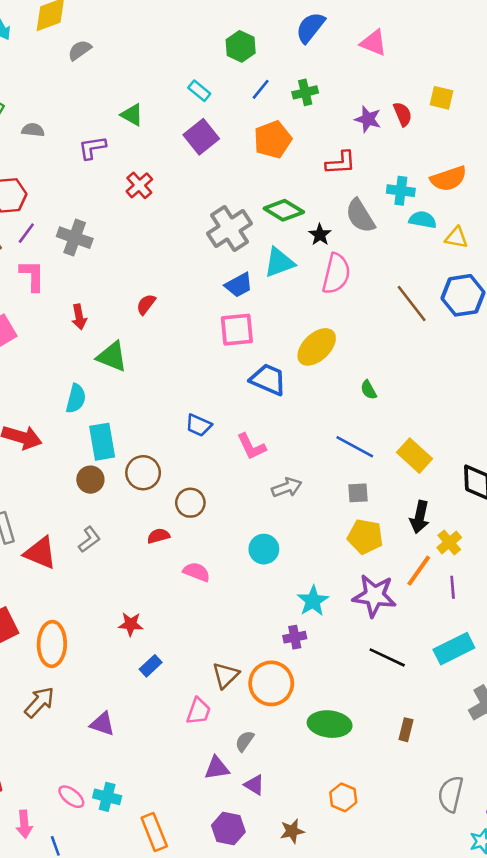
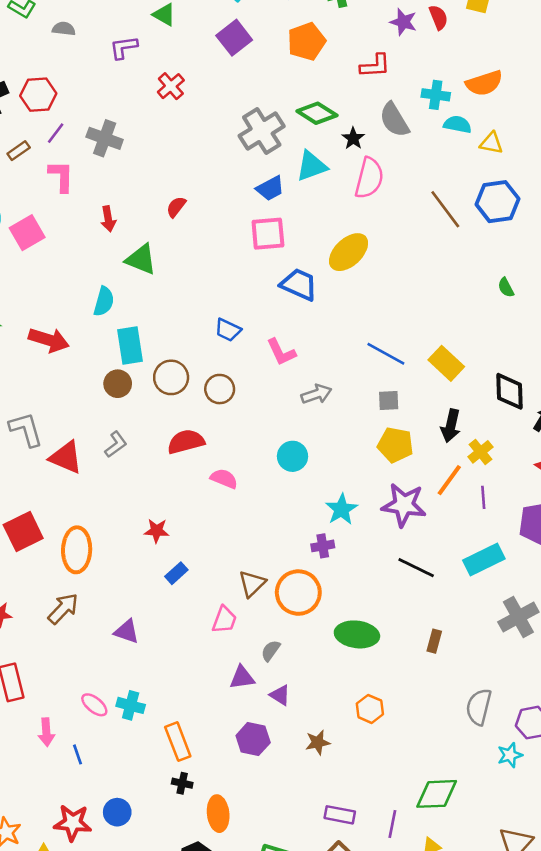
green semicircle: (369, 390) -> (506, 288), moved
brown circle: (190, 503) -> (220, 389), moved
red semicircle: (158, 536) -> (186, 442), size x1.6

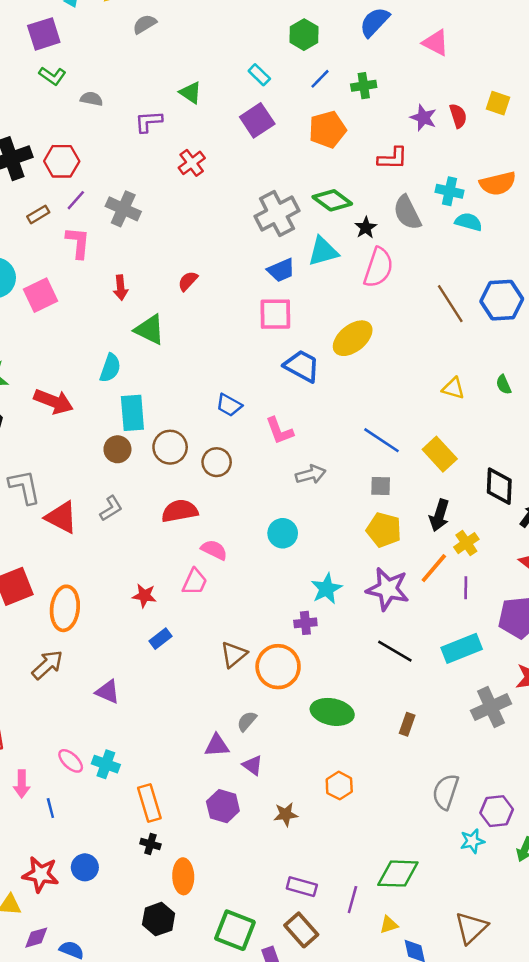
yellow triangle: (491, 143) -> (453, 388), moved
pink trapezoid: (224, 620) -> (195, 582), moved

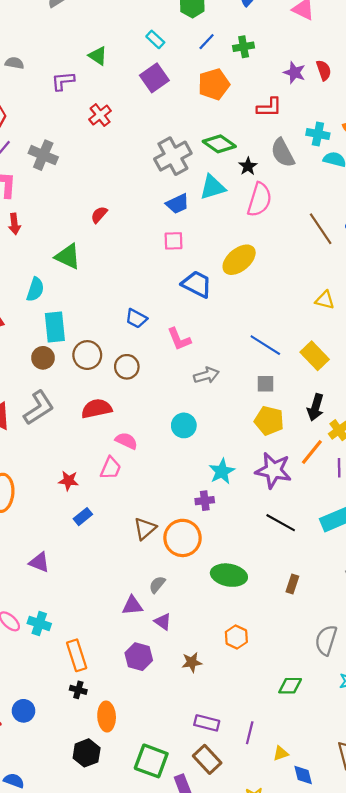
red arrow: (121, 288) -> (14, 224), moved
pink square: (275, 314) -> (173, 241), size x0.7
gray L-shape: (111, 508) -> (39, 408), size x1.6
green diamond: (398, 874) -> (290, 686), moved, size x0.7

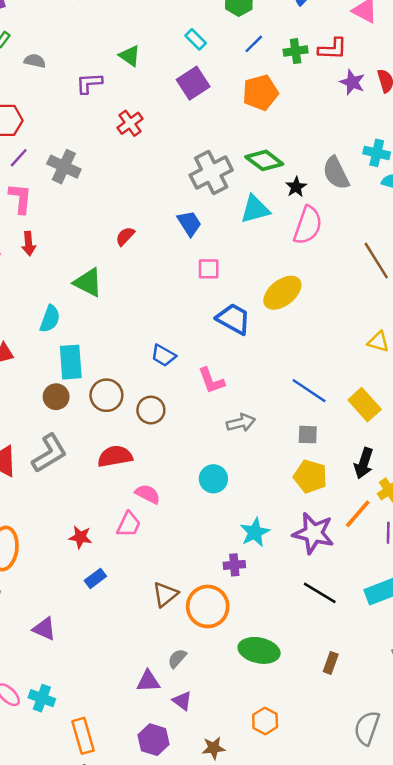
red L-shape: (269, 107) -> (333, 49), moved
blue trapezoid: (177, 204) -> (189, 223), moved, turned -100

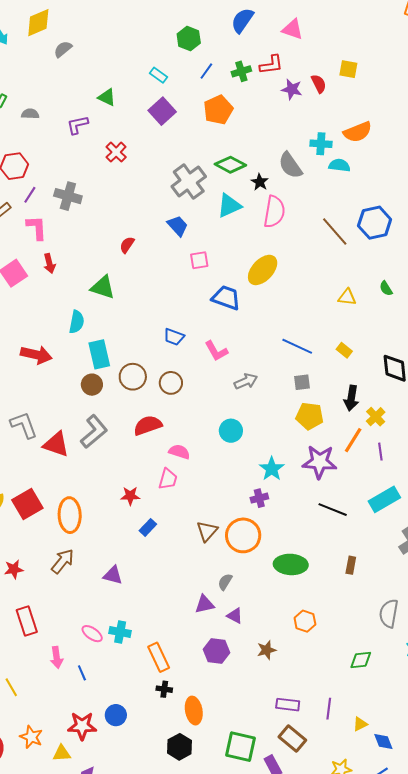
yellow rectangle: (365, 405) -> (344, 350), size x0.6

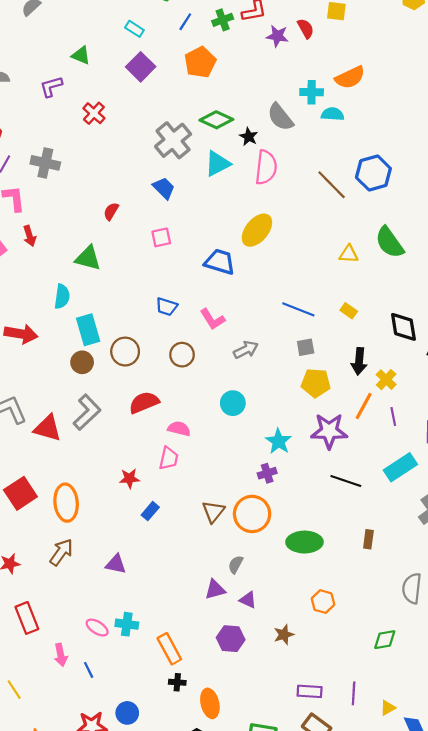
pink square: (199, 260) -> (161, 237), moved
green semicircle: (386, 288) -> (389, 242), size x2.0
brown circle: (171, 383) -> (182, 355), moved

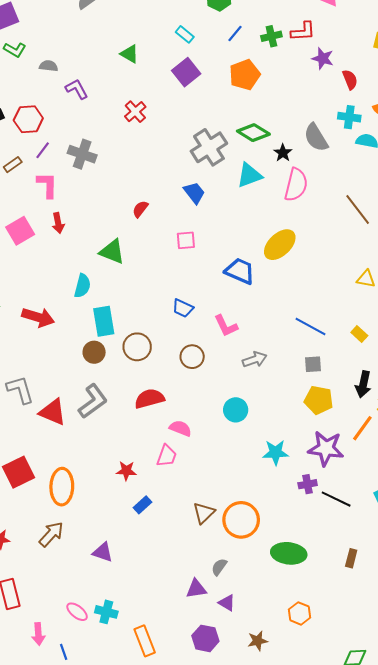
red semicircle: (306, 28) -> (350, 80), moved
purple L-shape: (51, 87) -> (77, 89), moved, turned 70
cyan star: (279, 441) -> (276, 452), turned 30
purple cross: (267, 473) -> (308, 484), moved

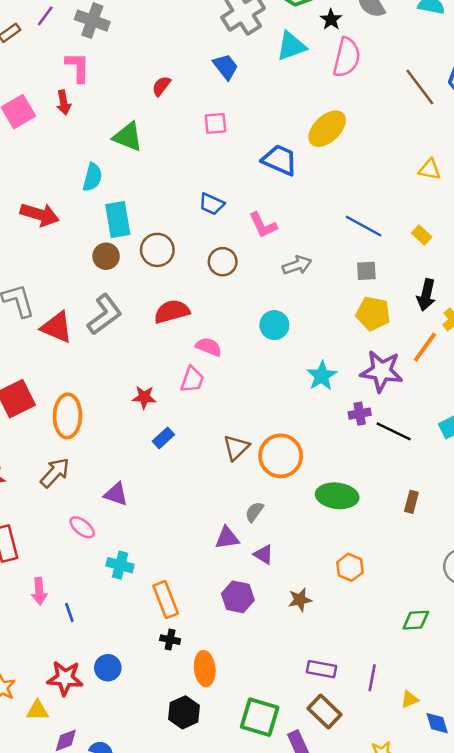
pink L-shape: (47, 185) -> (78, 67), moved
cyan star: (276, 452) -> (322, 376), turned -30
pink ellipse: (77, 612) -> (82, 527), moved

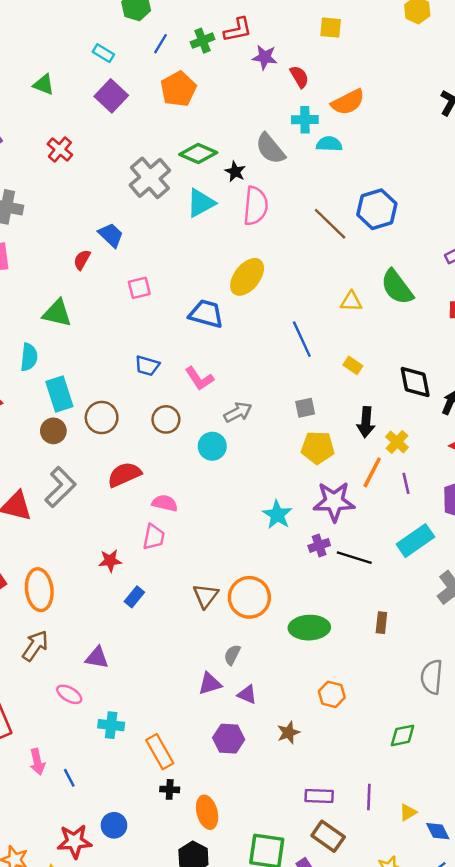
blue trapezoid: (226, 67) -> (111, 235), moved
blue line: (364, 226) -> (302, 339), moved, turned 45
cyan circle: (274, 325) -> (212, 446), moved

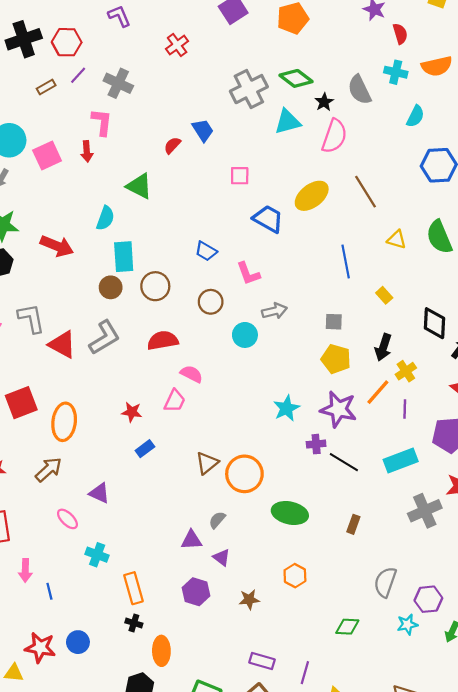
cyan semicircle: (329, 144) -> (415, 116), moved, turned 100
brown line: (330, 224) -> (365, 192), moved
pink square: (139, 288) -> (240, 176), moved

